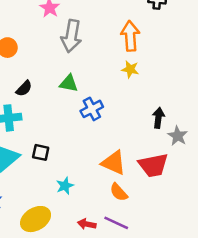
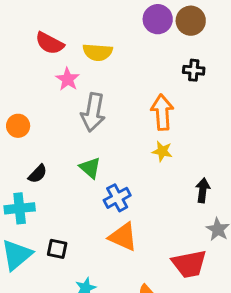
green triangle: (69, 83) -> (90, 168), turned 30
black arrow: (158, 118) -> (203, 190), moved
orange triangle: (114, 163) -> (123, 237), moved

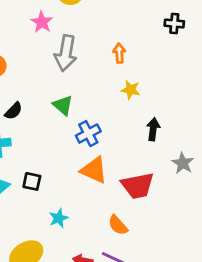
black cross: (194, 70) -> (174, 24), moved
orange arrow: (162, 112) -> (119, 53), moved, size x0.6
black arrow: (203, 190) -> (153, 129), moved
red trapezoid: (189, 264) -> (138, 186), moved

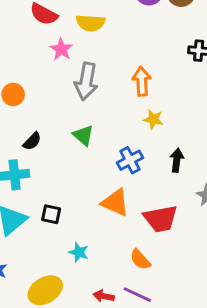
orange arrow: (119, 53) -> (142, 81), size x1.4
blue cross: (88, 134) -> (130, 160), moved
cyan star: (59, 218) -> (79, 252), turned -30

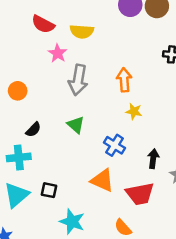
blue cross: (130, 160) -> (115, 145), turned -30
black arrow: (177, 160) -> (153, 159), moved
cyan star: (79, 252) -> (72, 222), size x1.5

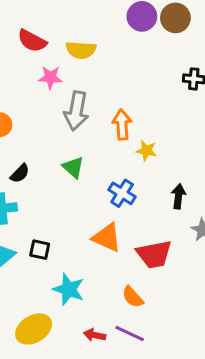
pink star: (58, 53) -> (50, 77), turned -30
orange arrow: (124, 80) -> (122, 125), moved
black arrow: (153, 159) -> (178, 196), moved

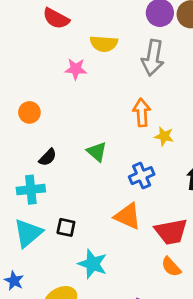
red semicircle: (32, 41) -> (56, 18), moved
gray arrow: (76, 111) -> (153, 58), moved
blue cross: (122, 193) -> (142, 176), turned 35
orange semicircle: (133, 297) -> (171, 267), moved

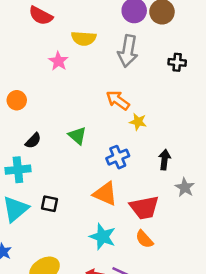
pink star: (76, 69) -> (58, 61), turned 30
orange arrow: (142, 112) -> (118, 100), turned -50
cyan star: (93, 264) -> (103, 237), moved

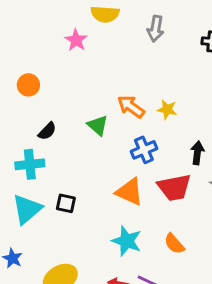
gray arrow: (128, 51) -> (156, 29), size x0.7
orange arrow: (118, 100) -> (131, 107), moved
red trapezoid: (144, 208) -> (174, 187), moved

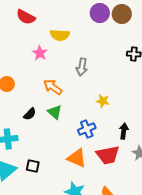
gray arrow: (156, 29) -> (82, 67), moved
orange arrow: (131, 107) -> (53, 87), moved
black semicircle: (47, 131) -> (30, 114), moved

